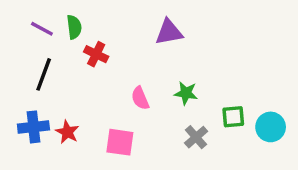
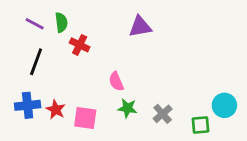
green star: (186, 93) -> (127, 108), moved
green square: (233, 117) -> (201, 125), moved
pink square: (120, 142) -> (85, 118), moved

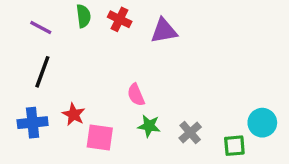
green semicircle: (61, 22) -> (83, 16), moved
red cross: (80, 45) -> (120, 19), moved
red star: (56, 110) -> (74, 114), moved

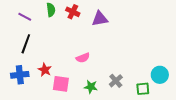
pink semicircle: (136, 95) -> (83, 58), turned -88
green star: (149, 126) -> (91, 87), moved

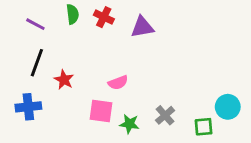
red star: (45, 70) -> (64, 80), moved
pink square: (61, 84) -> (101, 111), moved

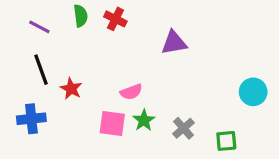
purple triangle: (142, 27) -> (174, 43), moved
black line: (37, 63) -> (41, 70), turned -40
cyan circle: (228, 107) -> (253, 92), moved
green star: (129, 124) -> (144, 120), moved, turned 30

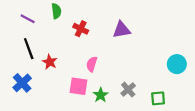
red cross: (115, 19) -> (81, 29), moved
pink semicircle: (131, 92) -> (92, 64), turned 128
blue cross: (31, 119) -> (22, 83), turned -36
green star: (144, 120) -> (101, 95), moved

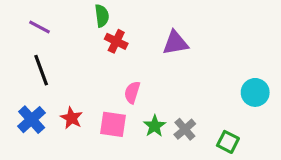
green semicircle: (56, 11) -> (102, 16), moved
red star: (50, 62) -> (71, 118), moved
green star: (101, 95) -> (155, 126), moved
green square: (158, 98) -> (228, 142), turned 32

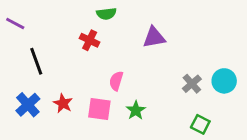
green semicircle: (102, 16) -> (106, 14), moved, turned 90
purple line: (40, 27) -> (15, 23), moved
red cross: (116, 41) -> (90, 40), moved
gray cross: (185, 129) -> (192, 84), moved

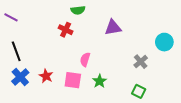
black line: (36, 61) -> (16, 51), moved
cyan circle: (224, 81) -> (164, 42), moved
green square: (200, 124) -> (139, 91), moved

